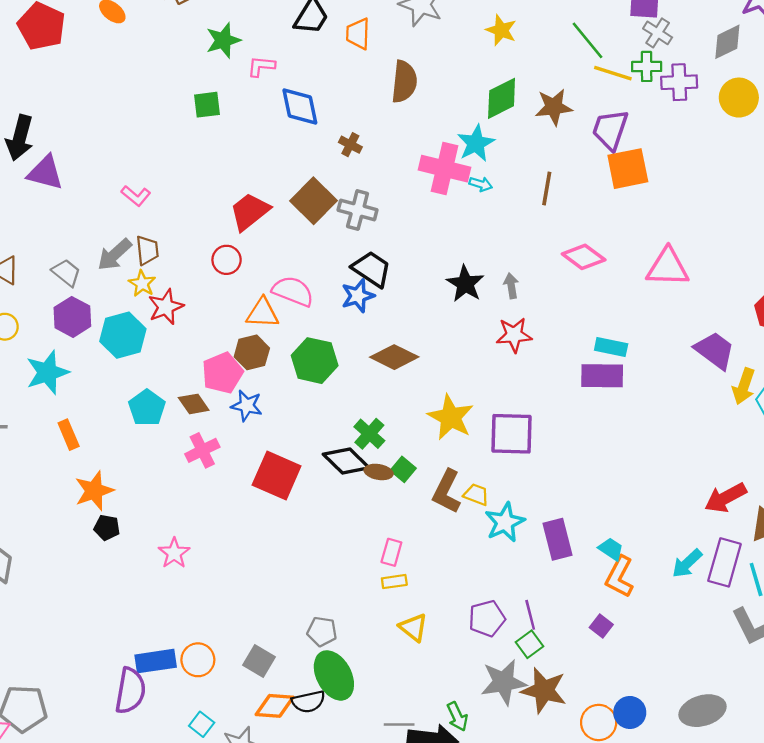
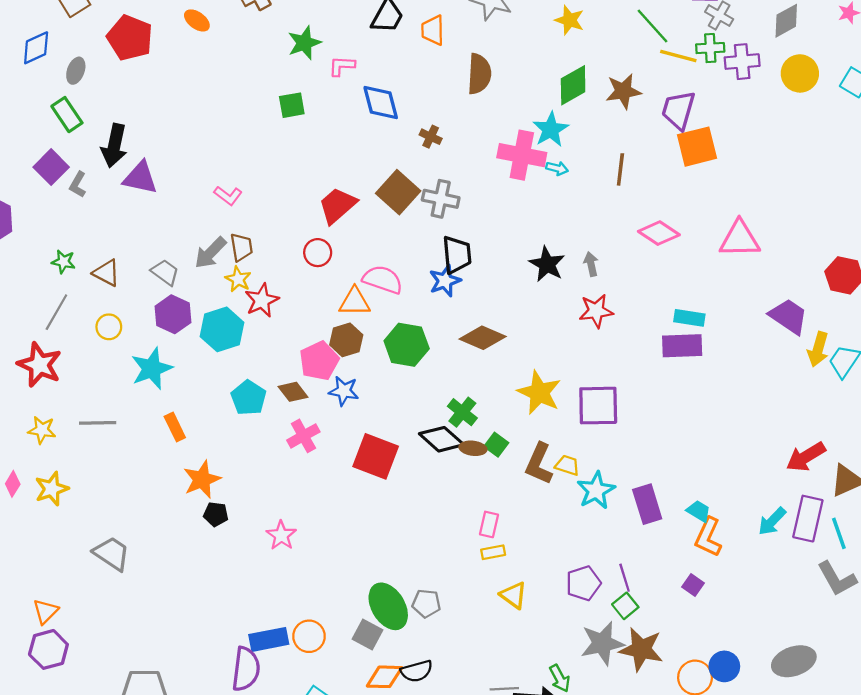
black trapezoid: (372, 269) -> (457, 255), turned 54
green ellipse: (334, 675) -> (388, 606), moved

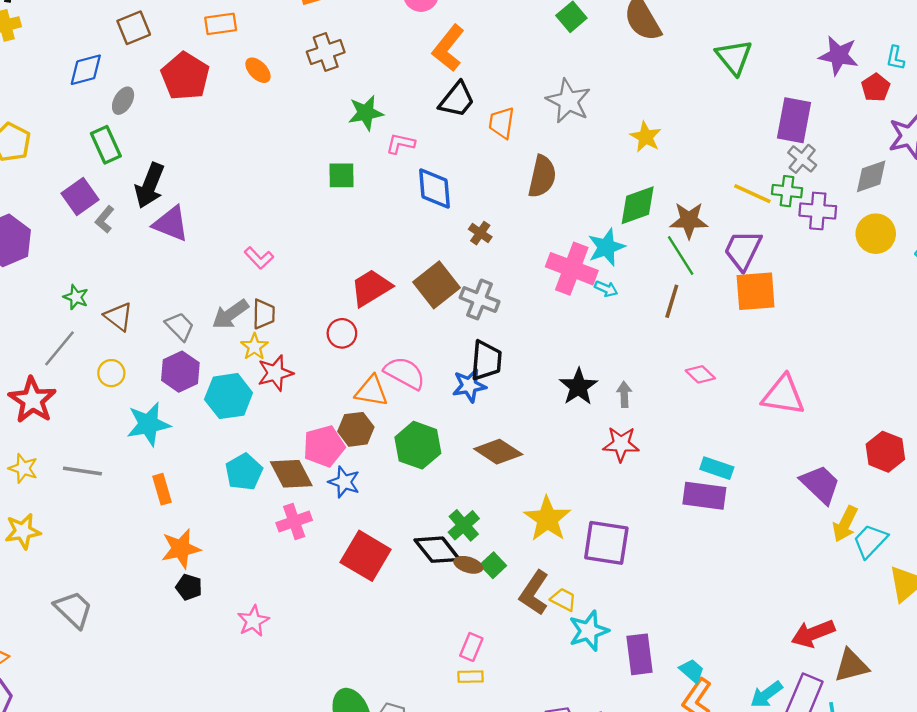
green line: (653, 26) -> (681, 256), moved
pink diamond: (659, 233) -> (700, 374), size x0.7
brown diamond: (293, 392) -> (291, 474), size x1.4

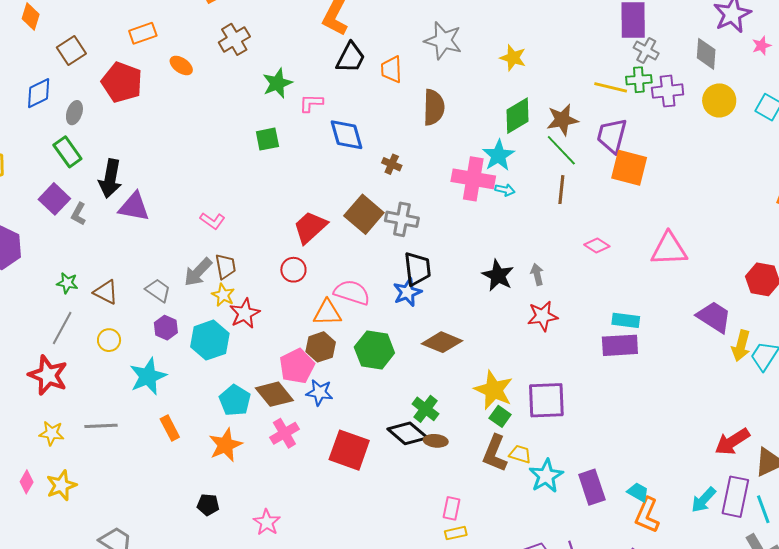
gray diamond: (871, 176) -> (706, 54), turned -56
orange square: (756, 291) -> (629, 168), turned 30
purple hexagon: (180, 372) -> (166, 328), size x0.7
orange star: (181, 549) -> (225, 445), moved
green square: (493, 565) -> (500, 416), moved

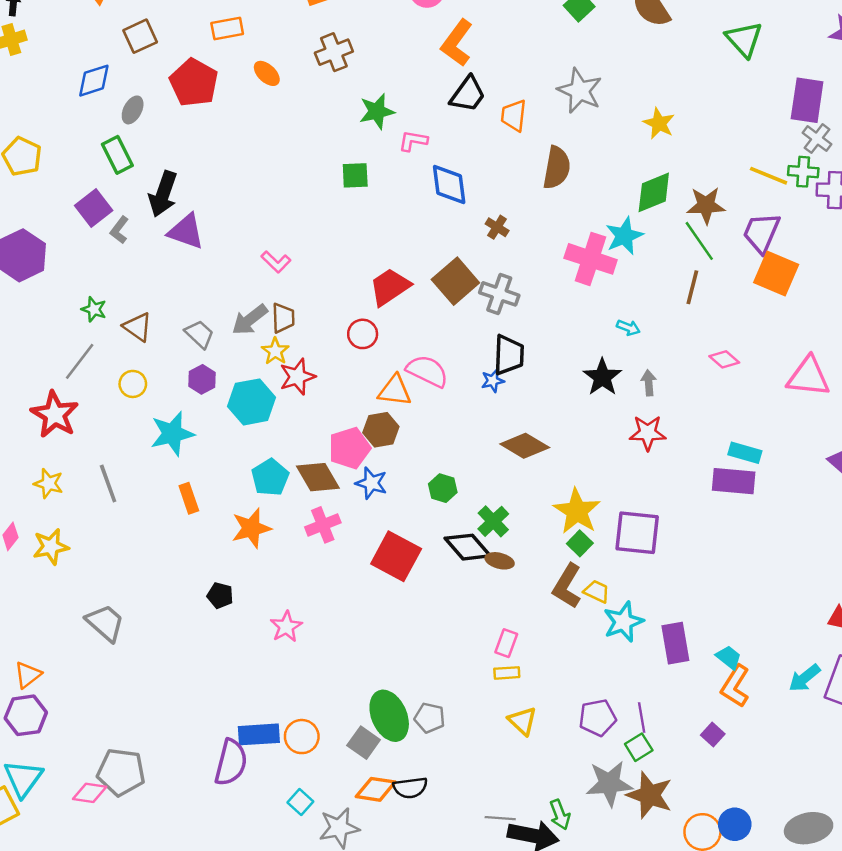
cyan arrow: (505, 190) -> (628, 328), moved
blue star: (407, 292) -> (493, 381), size x0.7
green hexagon: (374, 350) -> (443, 488), moved, size x0.6
gray line: (101, 426) -> (108, 484), turned 64

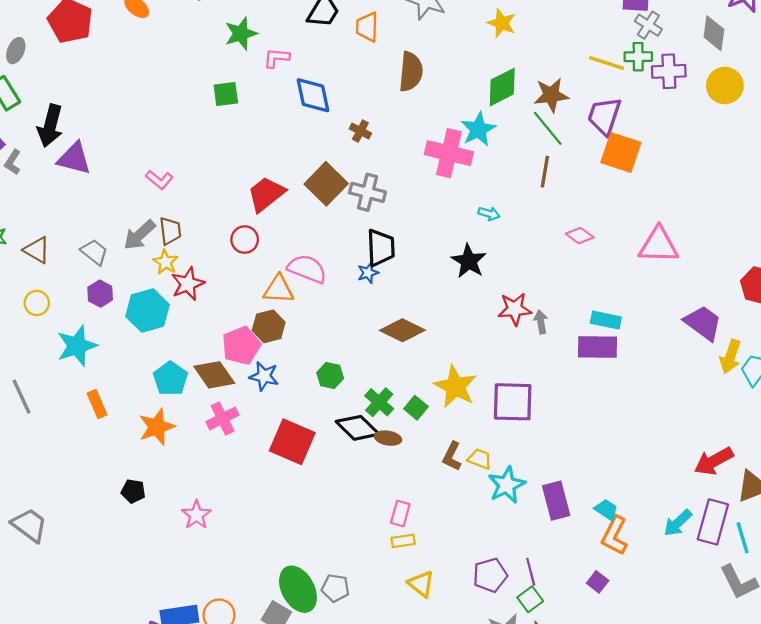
gray arrow: (649, 383) -> (541, 322), moved
green square: (580, 543) -> (416, 408), moved
brown L-shape: (567, 586) -> (452, 456), size x0.7

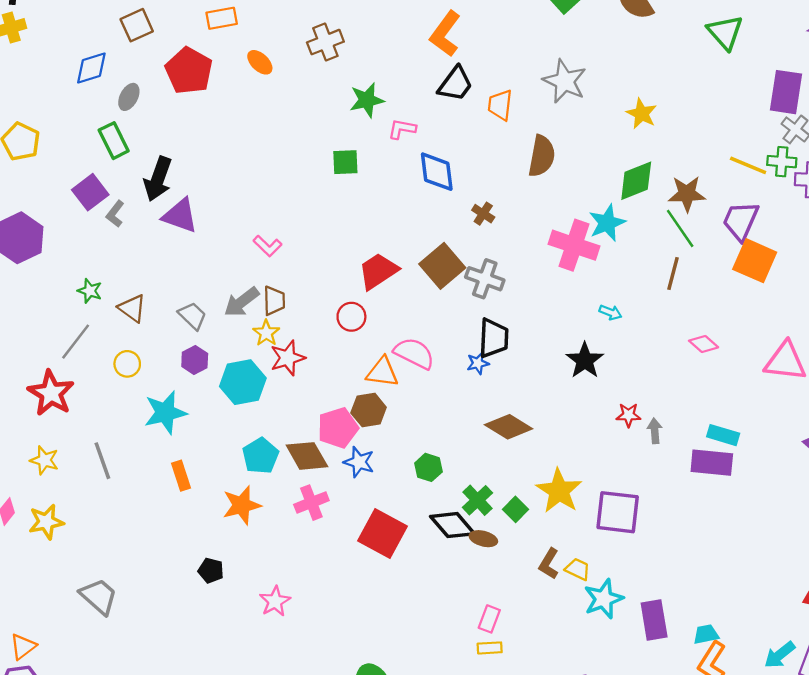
red star: (515, 309) -> (628, 415), size x0.7
cyan trapezoid: (606, 510) -> (706, 634), turned -50

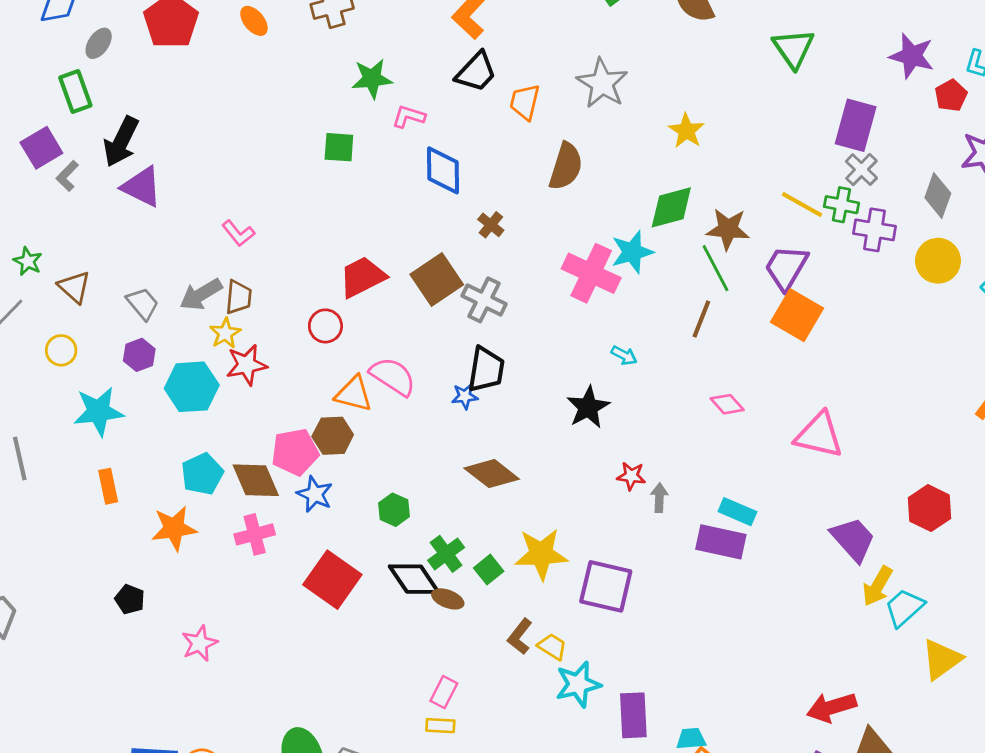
yellow star: (559, 491) -> (541, 554), turned 30

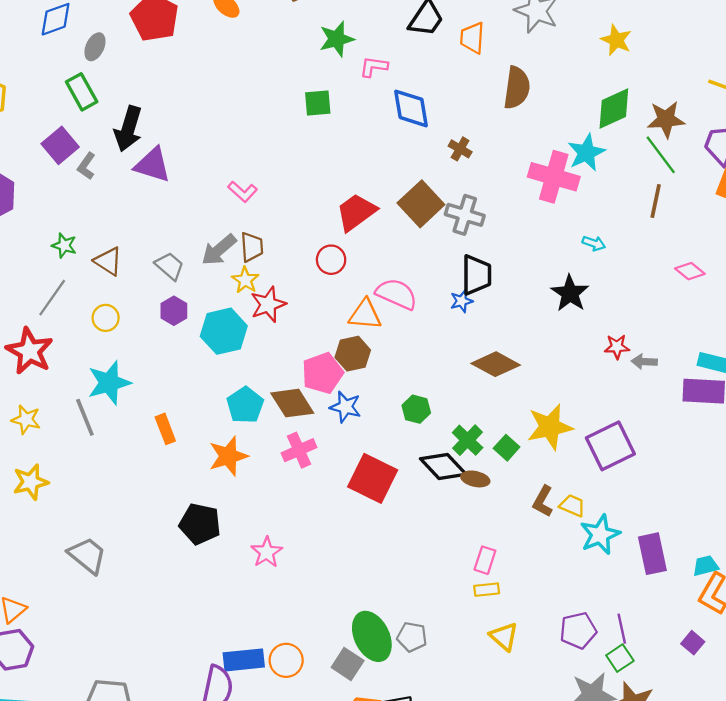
cyan star: (99, 411) -> (109, 383), moved
gray arrow: (659, 498) -> (644, 362), turned -80
purple square: (606, 586) -> (610, 446), turned -30
black pentagon: (130, 599) -> (200, 524), size x1.6

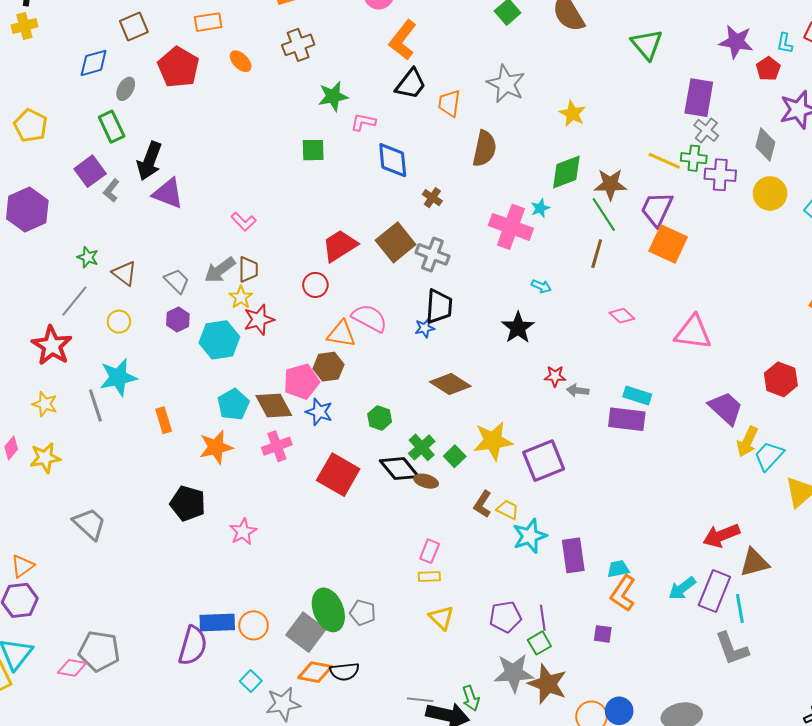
cyan star: (586, 153) -> (540, 208), size x0.6
purple square: (693, 643) -> (603, 634), turned -36
gray square: (348, 664) -> (306, 632), size x1.4

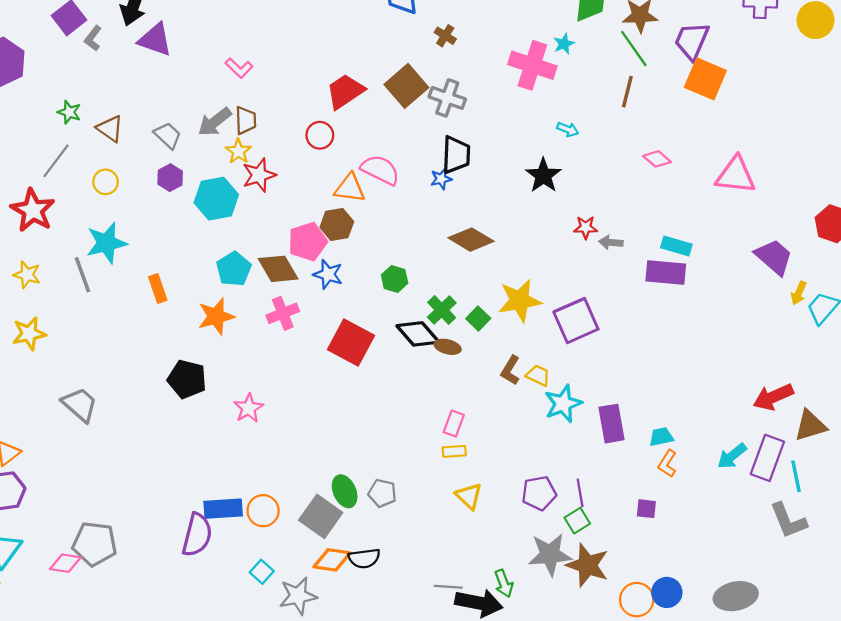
yellow arrow: (747, 442) -> (799, 293), size x0.7
orange L-shape: (623, 593) -> (667, 464), size x0.7
green ellipse: (328, 610) -> (345, 491), size x0.7

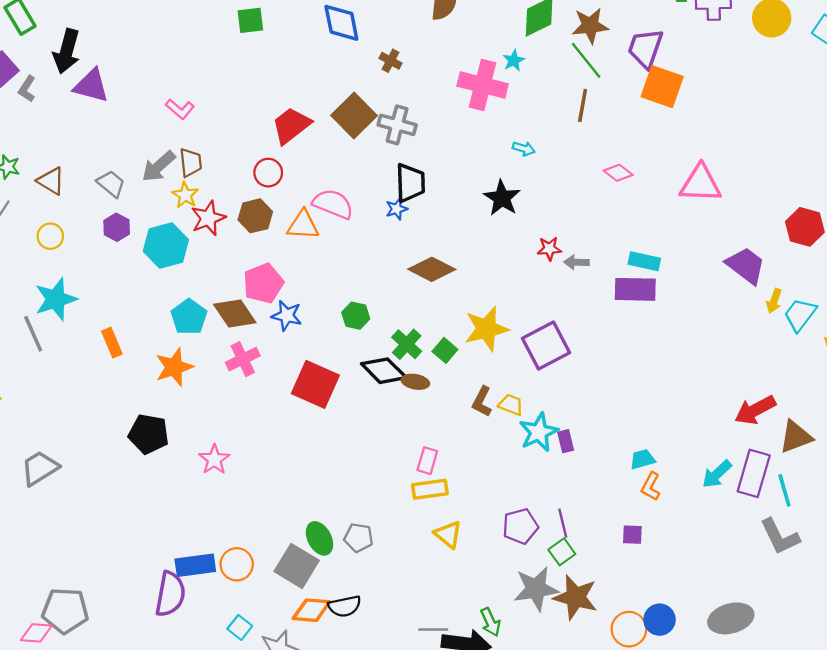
brown hexagon: (337, 224) -> (255, 216), moved
gray trapezoid: (80, 405) -> (40, 468), turned -69
purple rectangle: (612, 424) -> (566, 441), moved, size x0.6
yellow rectangle: (454, 451) -> (430, 489), size x1.4

